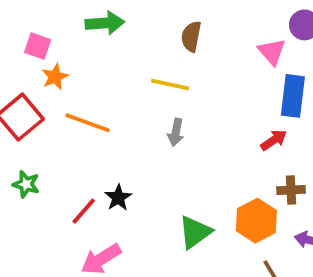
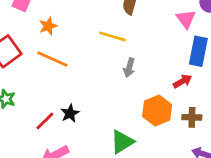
orange star: (55, 77) -> (48, 26), moved
gray arrow: (176, 132) -> (129, 68), moved
orange hexagon: (256, 221) -> (157, 111), moved

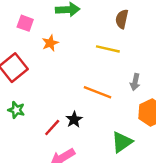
orange line: (52, 59) -> (97, 92), moved
gray arrow: (129, 68) -> (135, 82), moved

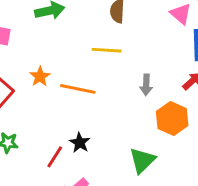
orange star: (50, 43) -> (40, 77), moved
orange line: (97, 92) -> (78, 89), moved

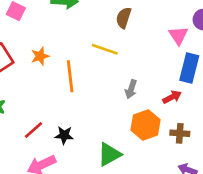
orange line: (78, 89) -> (70, 76), turned 56
black star: (80, 143) -> (64, 135), moved, turned 30

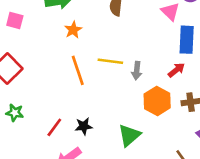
yellow line: (105, 49) -> (110, 61), moved
orange star: (40, 56) -> (73, 30), moved

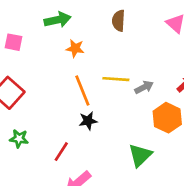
orange star: (73, 30) -> (75, 48), turned -30
gray arrow: (137, 71) -> (144, 87), turned -120
black star: (84, 126) -> (88, 121), moved

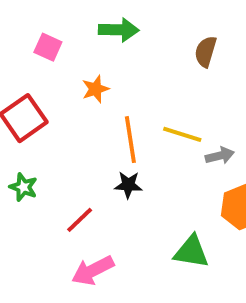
orange star: (75, 48) -> (96, 89), moved, turned 30
green triangle: (140, 155) -> (191, 252), turned 40

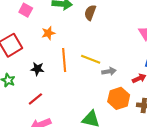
brown semicircle: (206, 52) -> (90, 13), moved
black star: (128, 185) -> (37, 69), moved

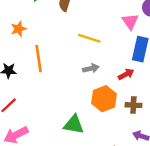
yellow line: (91, 59) -> (89, 38), moved

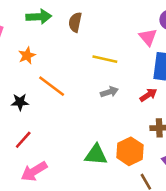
orange line: (39, 59) -> (52, 86), turned -40
orange hexagon: (104, 99) -> (130, 151), moved

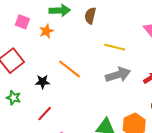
orange star: (27, 56) -> (46, 31), moved
gray arrow: (109, 92) -> (118, 75), size x1.6

